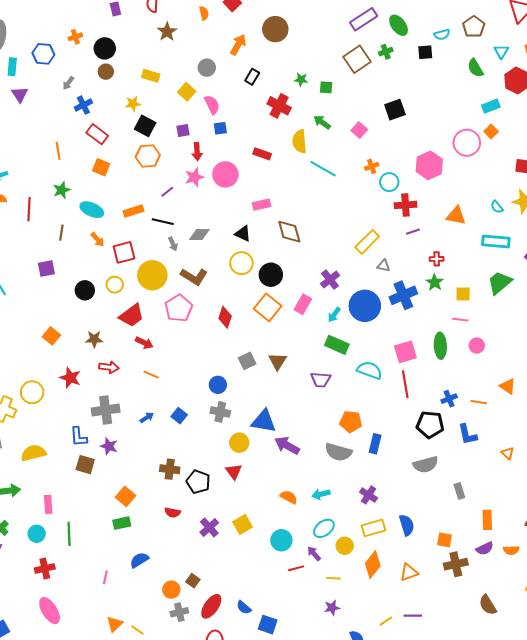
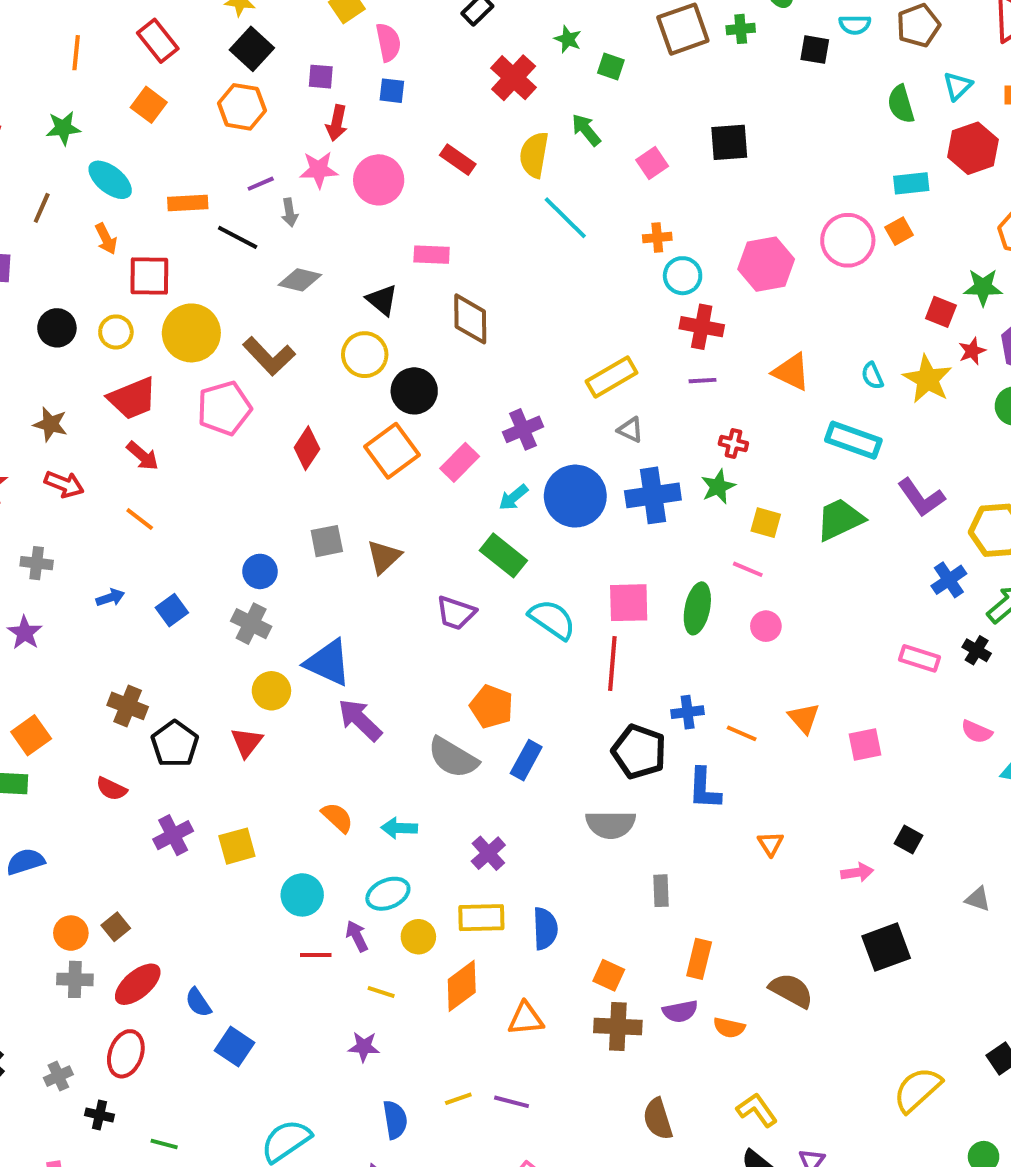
gray arrow: (173, 244) -> (290, 212), moved
gray cross: (106, 410) -> (37, 563), size x0.6

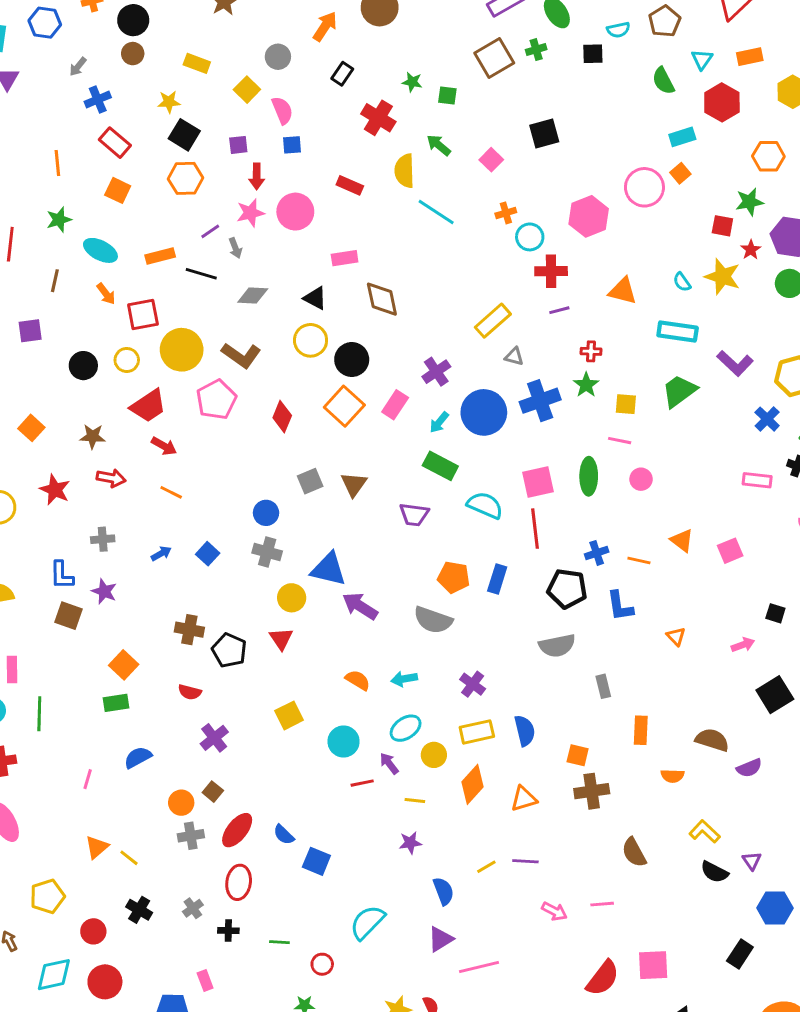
blue rectangle: (526, 760) -> (497, 579), moved
purple cross: (173, 835) -> (214, 738), moved
purple semicircle: (680, 1011) -> (749, 768), moved

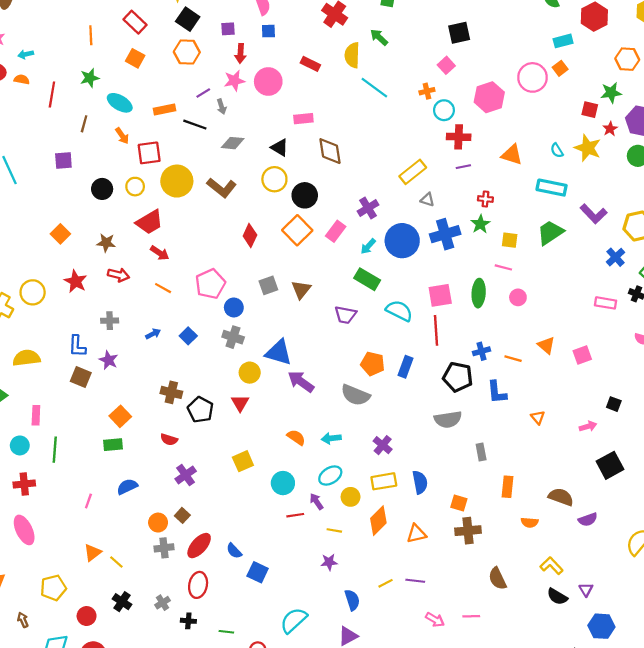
pink square: (491, 160) -> (446, 65), moved
pink pentagon: (216, 400) -> (210, 284), moved

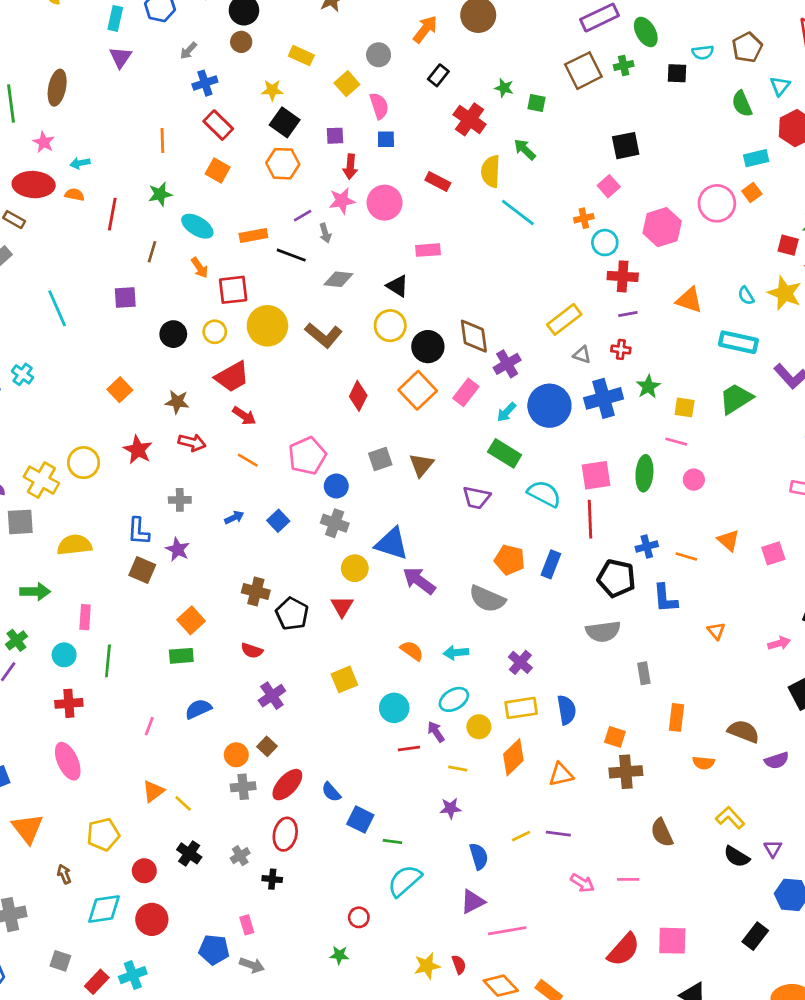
brown diamond: (330, 151) -> (474, 336), moved
red cross: (485, 199) -> (621, 349), moved
green line: (226, 632) -> (392, 842), moved

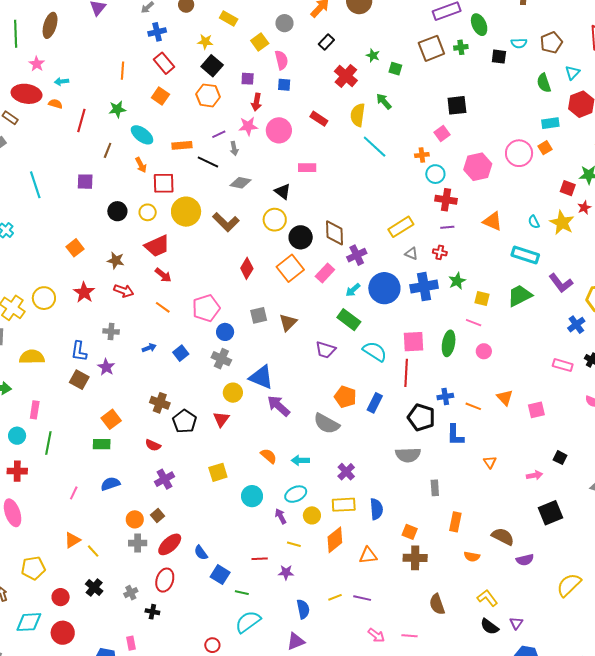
red line: (409, 749) -> (260, 559), moved

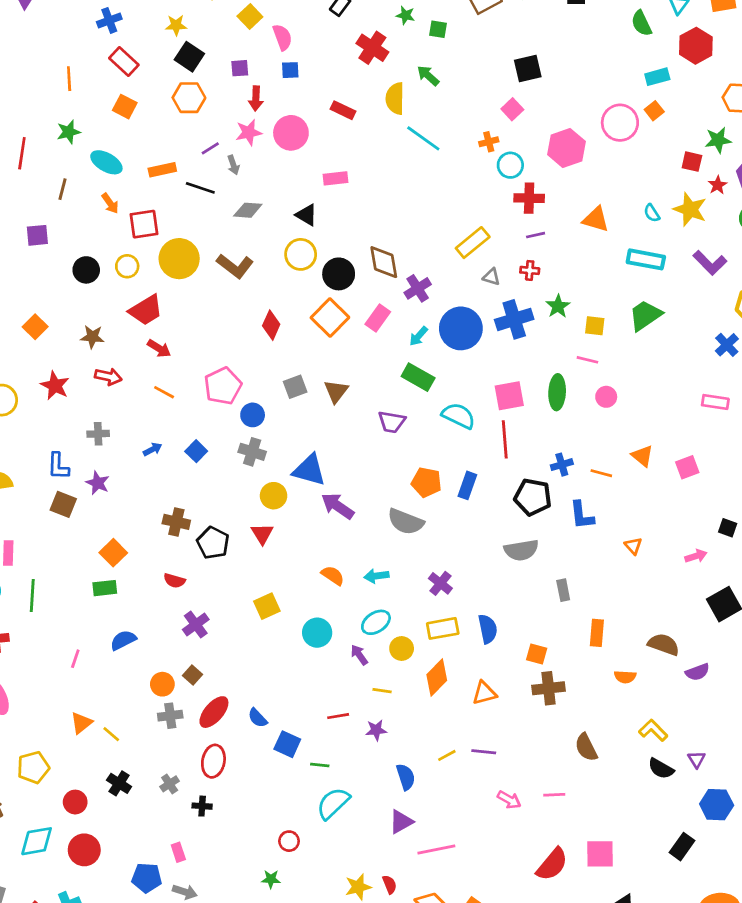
purple L-shape: (561, 283) -> (710, 263), moved

